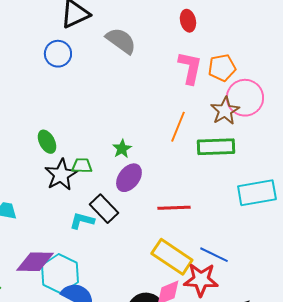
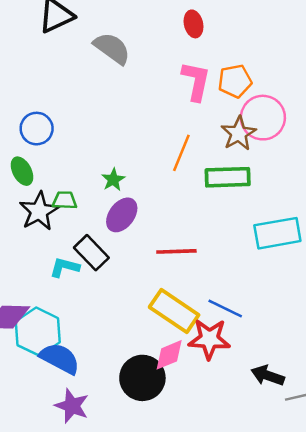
blue circle: (58, 54) -> (37, 129), moved

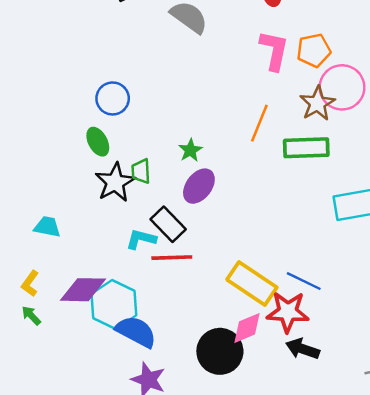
green trapezoid: (65, 200) -> (141, 171), turned -95
red line: (176, 251) -> (172, 258), moved
black arrow: (268, 375) -> (303, 349), moved

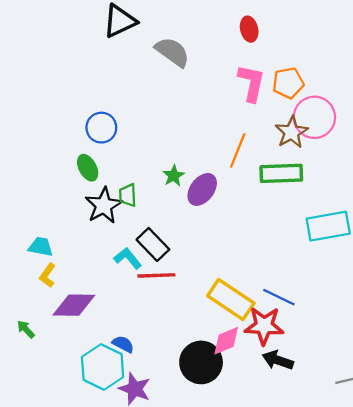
purple ellipse: (199, 186) -> (202, 189), moved
cyan L-shape: (141, 239) -> (128, 258), turned 36
yellow L-shape: (30, 283) -> (48, 275), moved
cyan hexagon: (114, 304) -> (103, 367), moved
blue semicircle: (136, 332) -> (123, 344), size x0.6

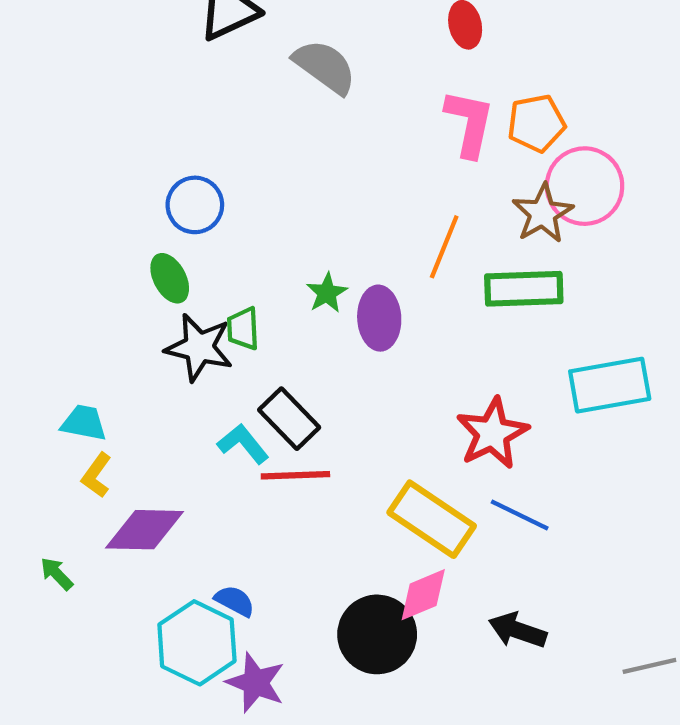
purple ellipse: (202, 189) -> (379, 318), turned -40
black star: (104, 206) -> (199, 347), turned -30
red star: (264, 326) -> (492, 433), moved, turned -30

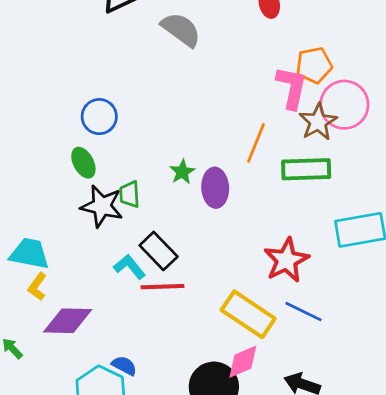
pink L-shape: (469, 123) -> (292, 88), moved
cyan trapezoid: (84, 423) -> (29, 254), size x1.4

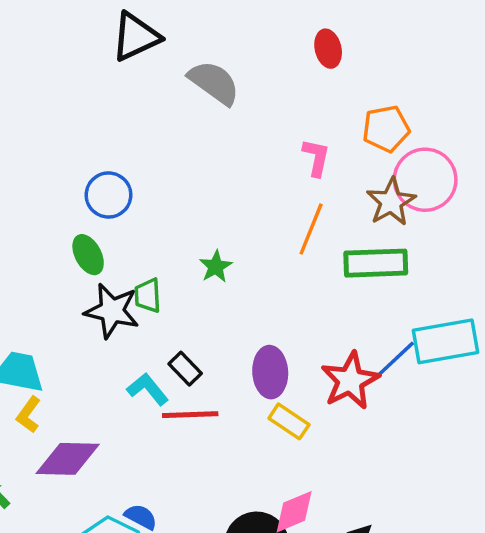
pink L-shape: (292, 88) -> (316, 158), moved, size x0.7
purple ellipse: (215, 188) -> (270, 372), moved
black rectangle: (159, 251) -> (185, 369), size x0.7
blue line: (303, 312) -> (394, 360), moved, turned -69
yellow rectangle: (248, 314) -> (289, 421), moved, size x0.6

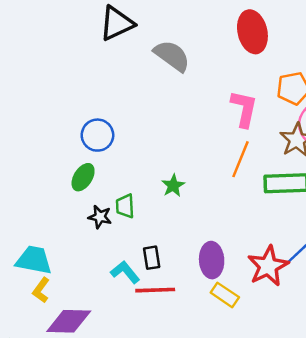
red ellipse: (328, 49) -> (252, 32), size x1.6
pink L-shape: (316, 158) -> (244, 109), size x1.4
green ellipse: (88, 255) -> (83, 177), turned 60
black star: (112, 311) -> (100, 217), size x0.6
black rectangle: (185, 369) -> (152, 258), turned 35

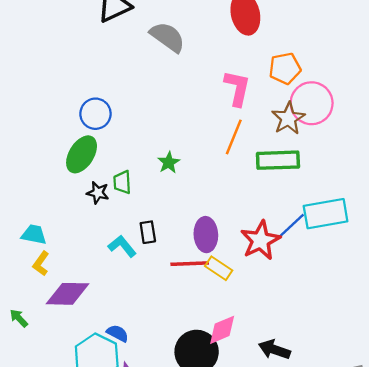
green ellipse: (83, 177) -> (82, 154), size x1.4
cyan trapezoid: (34, 260) -> (34, 235), size x0.7
red line: (155, 290) -> (190, 264), moved

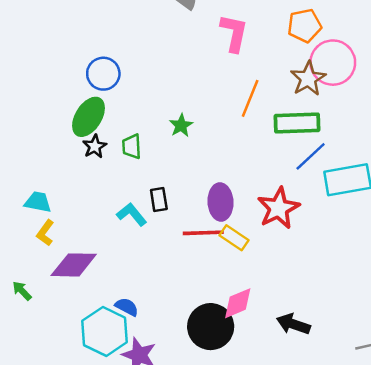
pink L-shape: (237, 88) -> (234, 33), moved
black star: (98, 193) -> (95, 146), moved, turned 30
blue line: (291, 226) -> (311, 156), moved

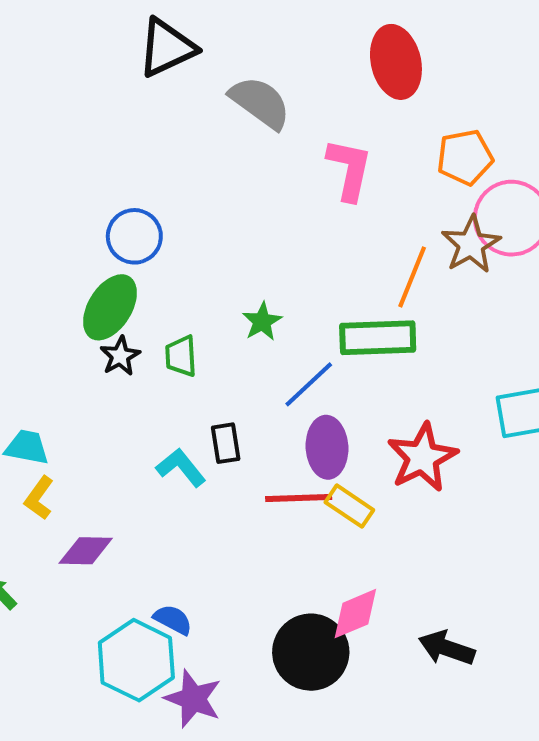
orange line: (250, 98) -> (412, 277), moved
green rectangle: (297, 123) -> (378, 338), moved
blue line: (311, 156) -> (309, 384), moved
purple diamond: (74, 265) -> (86, 551), size x0.7

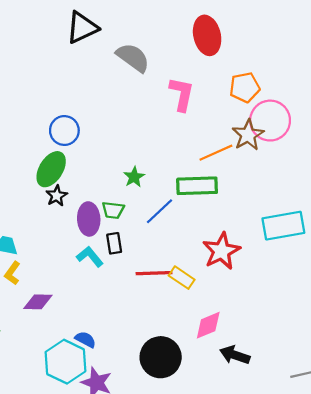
orange line: (412, 277) -> (216, 153), turned 44
green trapezoid: (181, 356) -> (113, 210), moved, turned -80
purple ellipse: (327, 447) -> (89, 219), moved
pink diamond: (355, 614) -> (208, 325), moved

